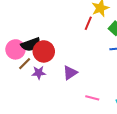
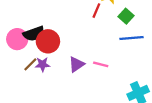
brown line: (25, 64) -> (30, 64), moved
pink line: (92, 98) -> (101, 64), moved

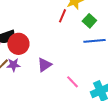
pink line: (101, 64) -> (72, 82), moved, turned 32

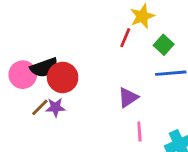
purple triangle: (44, 65) -> (128, 97), moved
pink line: (72, 82) -> (139, 132), turned 40

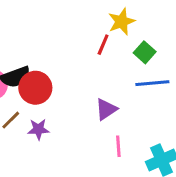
purple star: (55, 107) -> (38, 129), moved

